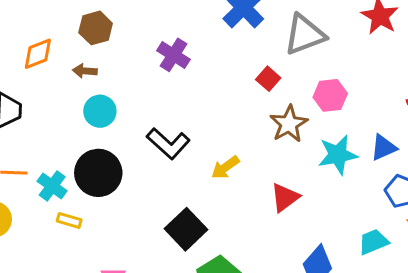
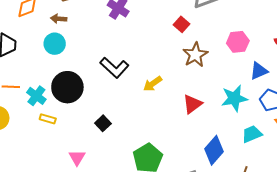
pink hexagon: (330, 95) -> (238, 42), moved
cyan circle: (100, 111) -> (55, 44), moved
cyan star: (338, 155) -> (234, 98), moved
black square: (186, 229) -> (103, 123), moved, size x0.6

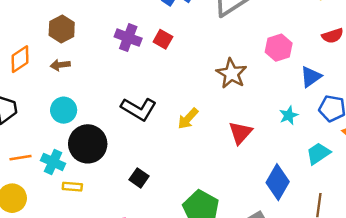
red square: (182, 24) -> (163, 39), moved
cyan circle: (55, 44) -> (64, 110), moved
cyan star: (234, 98) -> (289, 115), size x0.6

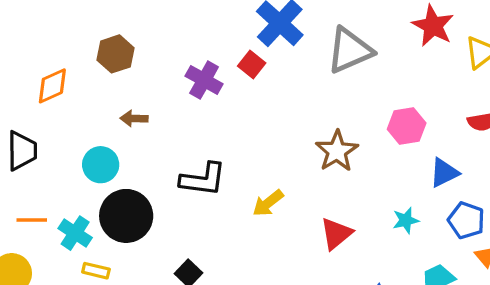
red square: (163, 39) -> (252, 64), moved
brown arrow: (60, 65) -> (134, 118), moved
black L-shape: (139, 109) -> (203, 179), turned -32

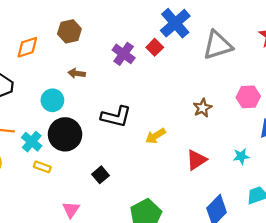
brown star: (337, 151) -> (202, 108), size x0.7

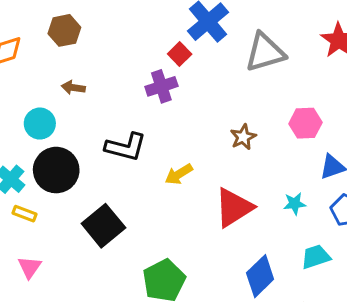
purple cross: (124, 54) -> (161, 86), moved, turned 35
red triangle: (196, 160) -> (234, 208), size x1.4
black square: (101, 175) -> (103, 226), size x1.8
pink triangle: (71, 210) -> (30, 267), moved

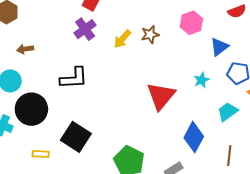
brown star: (243, 137) -> (150, 35), moved, turned 30
yellow arrow: (179, 174) -> (122, 39), moved
yellow rectangle: (25, 214) -> (41, 154), moved

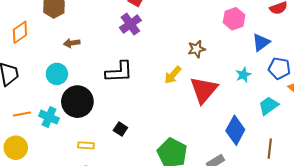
brown star: (150, 35) -> (197, 49), moved
yellow arrow: (122, 39) -> (173, 75), moved
black square: (76, 137) -> (120, 129), size x0.5

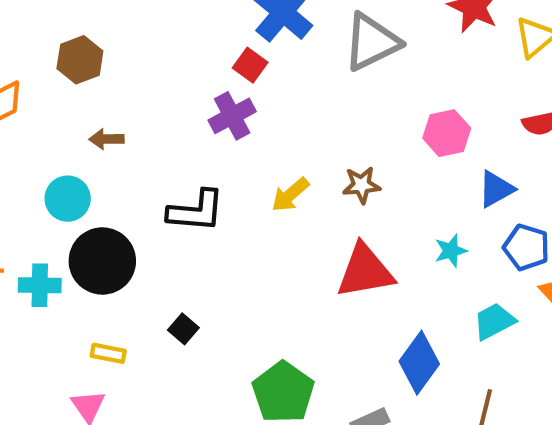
yellow arrow: (173, 75) -> (290, 195), moved
red triangle: (204, 90) -> (365, 271), turned 32
cyan cross: (49, 117) -> (40, 285), turned -30

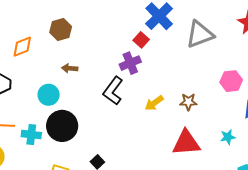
black L-shape: (196, 211) -> (113, 91), moved, turned 116

